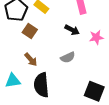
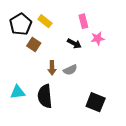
pink star: (96, 37) -> (98, 38), moved
brown arrow: (31, 60) -> (52, 68), moved, turned 40

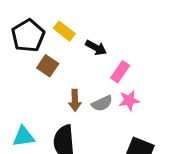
pink rectangle: (83, 21) -> (120, 72), moved, turned 48
pink star: (98, 38) -> (129, 100), moved
black arrow: (74, 43) -> (96, 48), moved

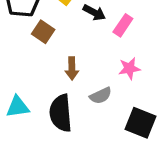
pink rectangle: (120, 72) -> (123, 25), moved
gray semicircle: (102, 103) -> (101, 96), moved

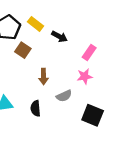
pink rectangle: (123, 25) -> (89, 52), moved
black semicircle: (61, 113) -> (36, 108), size x0.6

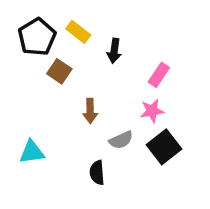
black arrow: (59, 37) -> (114, 51), turned 70
black semicircle: (36, 108) -> (97, 173), moved
black square: (93, 115) -> (164, 147), moved, turned 30

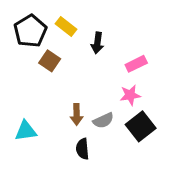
pink rectangle: (159, 75) -> (136, 64), turned 30
brown arrow: (90, 111) -> (77, 115), moved

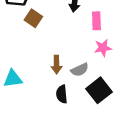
pink rectangle: (136, 64) -> (96, 21), moved, turned -66
black square: (141, 126) -> (99, 90), moved

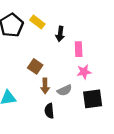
brown square: (33, 18) -> (35, 66), moved
black square: (99, 90) -> (93, 99), moved, turned 30

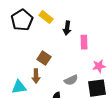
pink star: (84, 72) -> (99, 66), moved
brown arrow: (45, 86) -> (36, 76), moved

